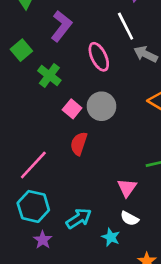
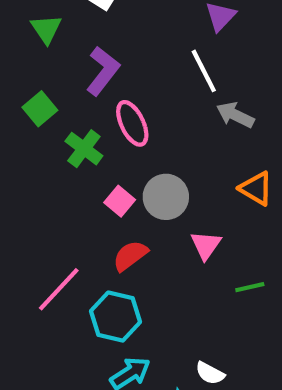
pink ellipse: (99, 57) -> (132, 123), moved
red semicircle: (79, 144) -> (130, 256), turned 35
pink triangle: (127, 188) -> (206, 245), moved
cyan hexagon: (33, 206) -> (115, 317), moved

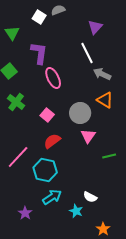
purple L-shape: (103, 71) -> (39, 53), turned -30
green cross: (84, 149) -> (16, 102), moved
orange triangle: (256, 188) -> (105, 100), moved
gray circle: (166, 197) -> (80, 113), moved

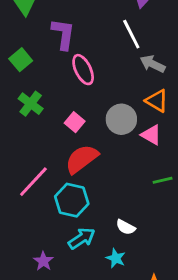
pink triangle: (88, 136) -> (151, 135), moved, turned -35
red semicircle: (52, 141) -> (82, 159), size x1.4
white semicircle: (90, 197) -> (126, 227), moved

